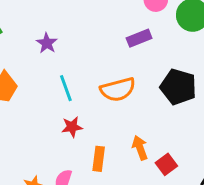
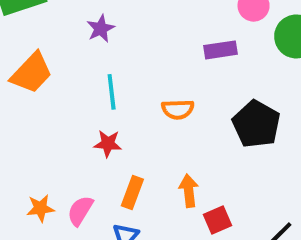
orange semicircle: (118, 89) -> (178, 109), size x0.7

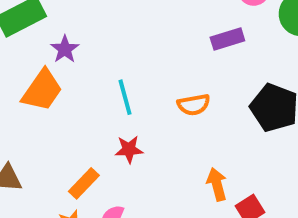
purple star: (101, 29) -> (65, 49), moved
orange rectangle: (132, 192) -> (84, 183), moved, turned 32

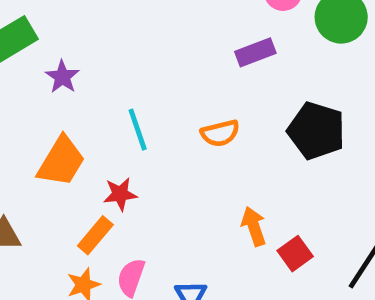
orange trapezoid: (42, 90) -> (61, 161), moved
red star: (129, 149) -> (120, 194), moved

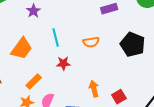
purple star: (62, 77) -> (33, 11), moved
red star: (120, 194) -> (63, 63), moved
orange arrow: (254, 226) -> (94, 89), moved

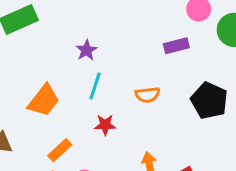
purple star: (33, 11) -> (86, 50), moved
cyan line: (56, 38) -> (95, 86), turned 30

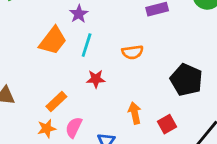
orange trapezoid: (44, 100) -> (53, 41), moved
black pentagon: (209, 101) -> (186, 80), moved

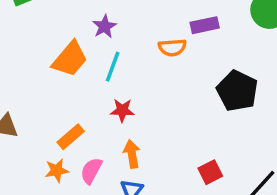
orange semicircle: (133, 52) -> (172, 48), moved
black pentagon: (186, 80) -> (237, 91), moved
orange arrow: (135, 113) -> (132, 154), moved

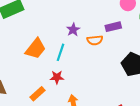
purple star: (104, 26) -> (73, 30), moved
red star: (122, 110) -> (57, 77), moved

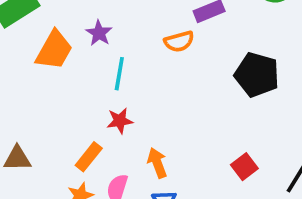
purple star: (73, 30) -> (99, 33), moved
orange trapezoid: (36, 49) -> (54, 50), moved

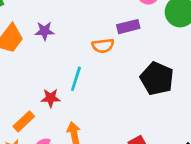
purple star: (99, 33) -> (45, 31), turned 30
cyan line: (119, 74) -> (76, 79), moved

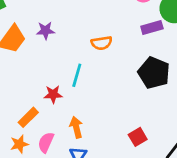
purple rectangle: (128, 27) -> (152, 28), moved

